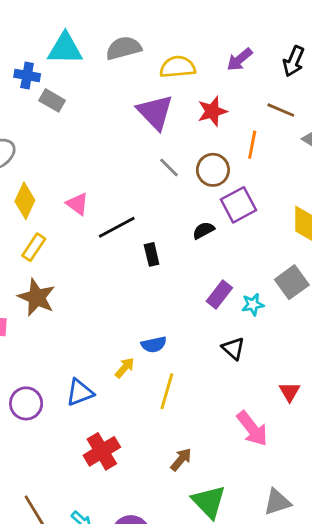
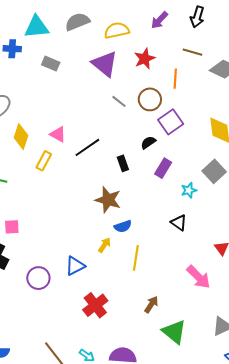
gray rectangle: (52, 100) -> (51, 64), moved
yellow rectangle: (34, 247) -> (44, 161), moved
black rectangle: (152, 254) -> (123, 163), moved
purple rectangle: (219, 294) -> (163, 168), moved
brown star: (37, 297) -> (108, 200), moved

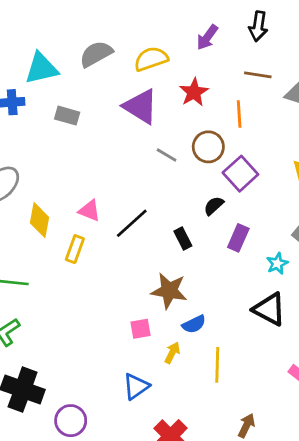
black triangle: (179, 223) -> (269, 309), size x1.5
pink square: (12, 227) -> (141, 329), moved
purple circle: (38, 278) -> (71, 421), moved

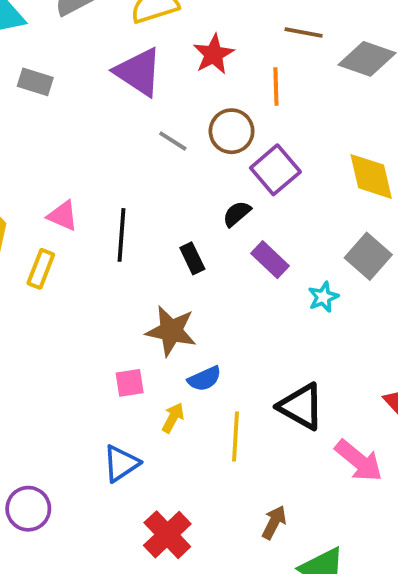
black line: (132, 223) -> (121, 235), turned -45
purple rectangle: (238, 238) -> (270, 260), turned -72
black triangle: (269, 309) -> (301, 406), moved

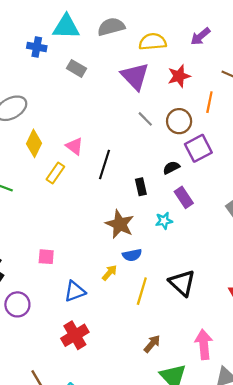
cyan star: (323, 297) -> (164, 221), moved
pink square: (130, 383) -> (46, 257), moved
pink arrow: (359, 461) -> (204, 344), moved, turned -148
red cross: (167, 535) -> (75, 335), moved

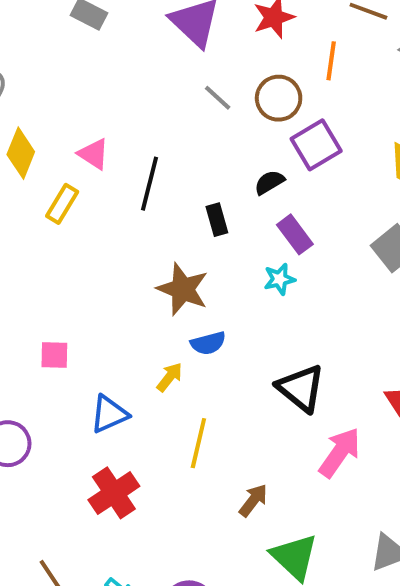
cyan star: (164, 221) -> (279, 279), moved
yellow line: (142, 291) -> (198, 443), moved
pink arrow: (204, 344) -> (340, 452), moved, turned 44

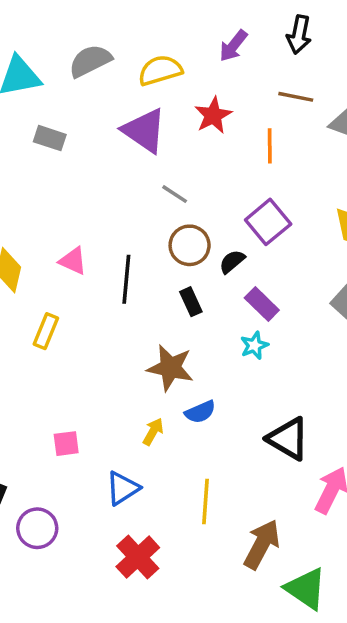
brown circle: (279, 98) -> (190, 245), moved
yellow rectangle: (62, 204) -> (46, 331), moved
yellow arrow: (170, 377) -> (153, 432), moved
brown arrow: (253, 500) -> (262, 544), size x1.6

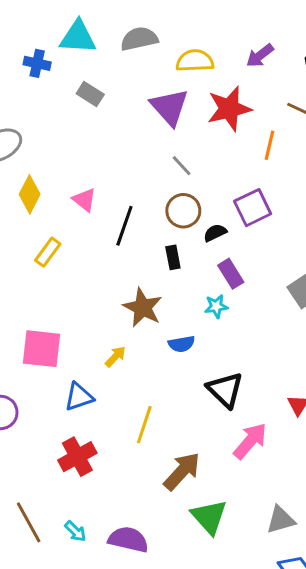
red star: (213, 115) -> (229, 109), size x1.4
blue semicircle: (200, 412) -> (182, 344), moved
pink square: (66, 444) -> (42, 349), size x1.8

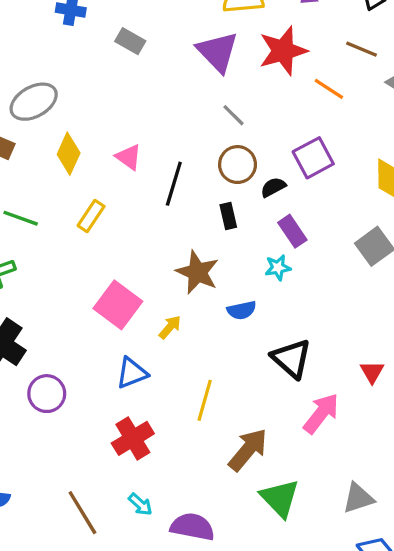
orange line: (270, 145) -> (329, 89), turned -68
pink square: (42, 349) -> (118, 305), moved, turned 33
cyan arrow: (75, 531) -> (140, 504), moved

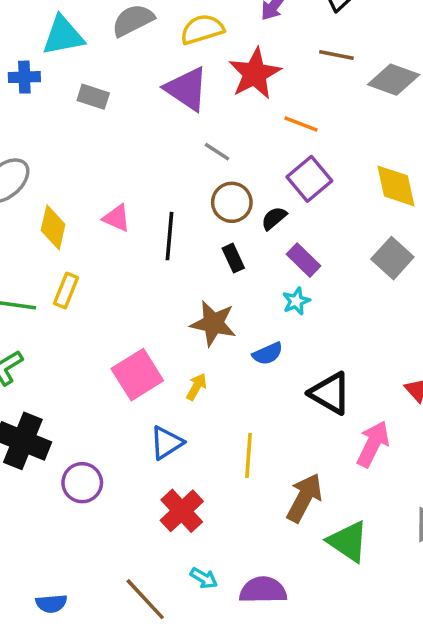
orange line: (329, 89) -> (301, 124), moved
yellow rectangle: (91, 216) -> (66, 291), moved
pink square: (118, 305) -> (137, 375), turned 33

